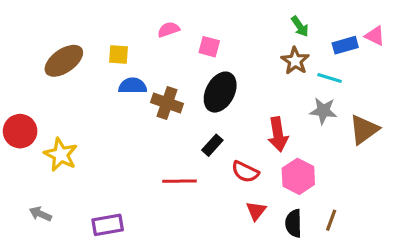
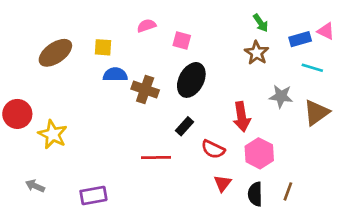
cyan line: (330, 78) -> (312, 68), moved

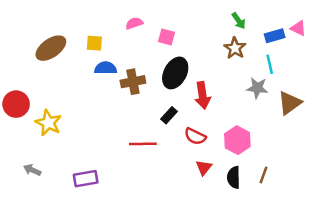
cyan line: (312, 68) -> (270, 64), moved, turned 60
brown cross: (145, 89) -> (133, 82), turned -30
red arrow: (242, 117) -> (203, 95), moved

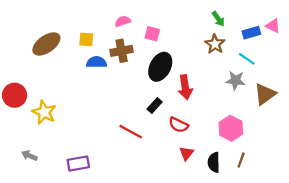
cyan line: (270, 64) -> (247, 59), turned -42
brown cross: (133, 82) -> (122, 51), moved
pink hexagon: (237, 140) -> (231, 128), moved
red line: (143, 144) -> (131, 132), turned 30

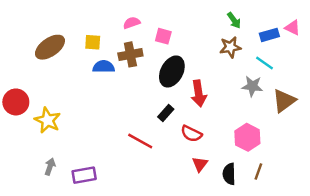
brown star: (215, 44) -> (230, 47), turned 30
gray arrow: (29, 156) -> (50, 167), moved, turned 84

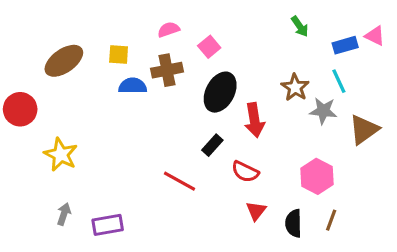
pink square: (163, 36) -> (209, 47), turned 35
brown star: (230, 47) -> (295, 87), moved, turned -30
cyan line: (265, 63) -> (339, 81), turned 30
red circle: (16, 102) -> (20, 109), moved

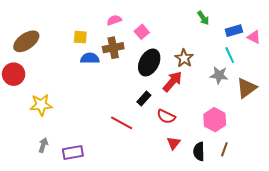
pink triangle: (375, 36) -> (254, 37), moved
brown ellipse: (64, 61) -> (26, 41), moved
brown star: (295, 87) -> (184, 58), moved
red arrow: (254, 120) -> (172, 82), turned -130
yellow star: (61, 155) -> (41, 105), turned -30

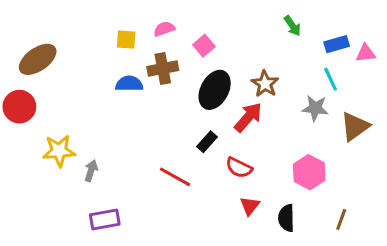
yellow square: (80, 37) -> (126, 40), moved
pink triangle: (254, 37) -> (366, 53), turned -32
gray arrow: (43, 145) -> (91, 171), moved
brown line: (224, 149) -> (341, 220), moved

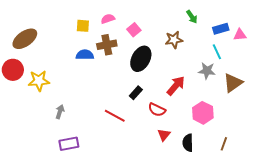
brown star: (265, 84) -> (174, 40), moved, turned 30
red arrow: (248, 117) -> (176, 86), moved
yellow star: (59, 151) -> (39, 81), moved

